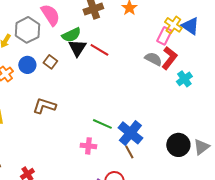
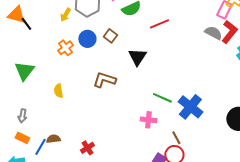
black triangle: (77, 48) -> (137, 57), moved
red line: (99, 50) -> (159, 24), turned -54
brown line: (129, 152) -> (176, 138), moved

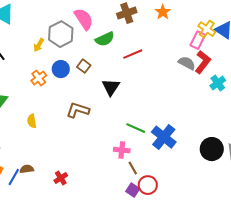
brown line: (176, 138) -> (133, 168), moved

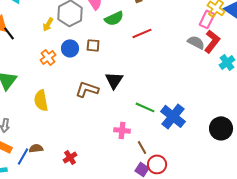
brown square: (84, 66) -> (93, 45), turned -32
black triangle: (111, 87) -> (114, 80), moved
yellow semicircle: (32, 121) -> (41, 100), size x1.5
pink cross: (122, 150) -> (122, 130), moved

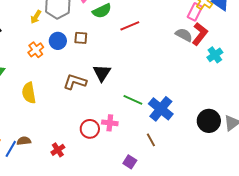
brown line: (142, 147) -> (151, 140), moved
red circle: (157, 164) -> (90, 129), moved

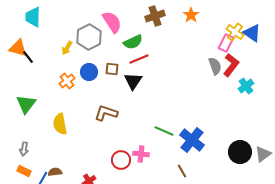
red line: (130, 26) -> (139, 59), moved
gray semicircle: (184, 35) -> (215, 66), turned 42
black triangle: (102, 73) -> (133, 81), moved

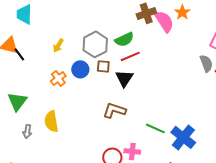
pink semicircle: (112, 22) -> (164, 21), moved
gray hexagon: (89, 37) -> (95, 44), moved
brown L-shape: (106, 113) -> (114, 110), moved
gray arrow: (24, 149) -> (27, 131), moved

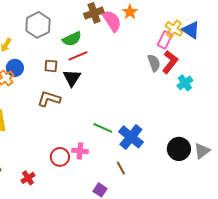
gray hexagon: (95, 44) -> (38, 25), moved
blue circle: (80, 69) -> (15, 68), moved
brown L-shape: (114, 110) -> (49, 99), moved

